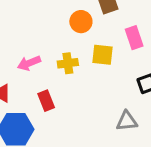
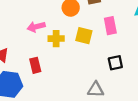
pink arrow: (29, 63) -> (36, 27), moved

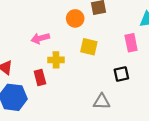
pink rectangle: (110, 26) -> (131, 43), moved
yellow cross: (56, 39) -> (56, 60), moved

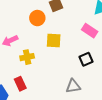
pink rectangle: (131, 43) -> (90, 31), turned -35
red rectangle: (40, 78) -> (20, 84), moved

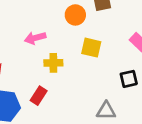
red rectangle: (20, 84) -> (39, 96), turned 48

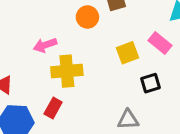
yellow square: (91, 48) -> (128, 53), moved, turned -30
yellow cross: (53, 63) -> (67, 71), size x1.5

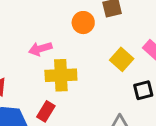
yellow square: (128, 53) -> (122, 59), turned -30

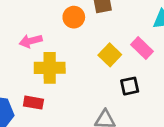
red rectangle: (46, 111) -> (33, 103), turned 66

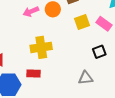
pink arrow: (31, 41) -> (31, 12), moved
yellow square: (110, 55) -> (82, 22), moved, turned 35

